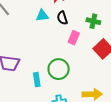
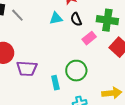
green cross: (93, 21) -> (107, 20), size x1.5
pink rectangle: (74, 38) -> (89, 38), turned 32

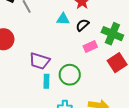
black semicircle: (76, 19) -> (82, 25), turned 56
purple trapezoid: (27, 69) -> (39, 61), moved

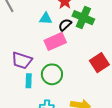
green cross: (112, 34) -> (83, 18), moved
pink rectangle: (90, 46) -> (55, 41), moved, size x1.5

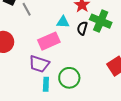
black semicircle: (65, 25) -> (82, 28), turned -32
pink rectangle: (55, 41) -> (49, 41), moved

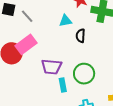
black semicircle: (82, 28) -> (81, 36), moved
pink rectangle: (49, 41) -> (26, 44), moved

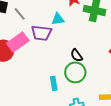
black semicircle: (81, 36) -> (77, 55), moved, turned -40
purple trapezoid: (52, 67) -> (41, 33), moved

